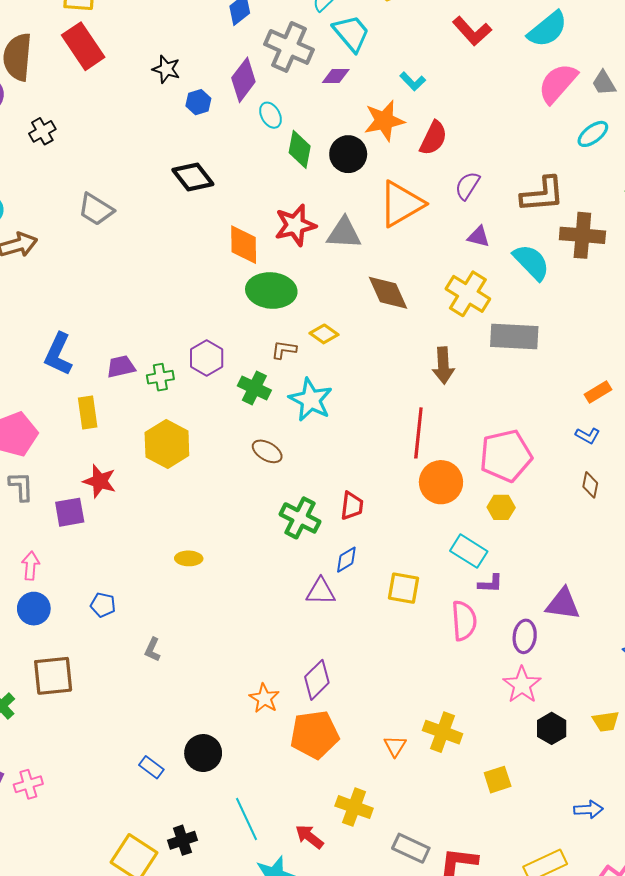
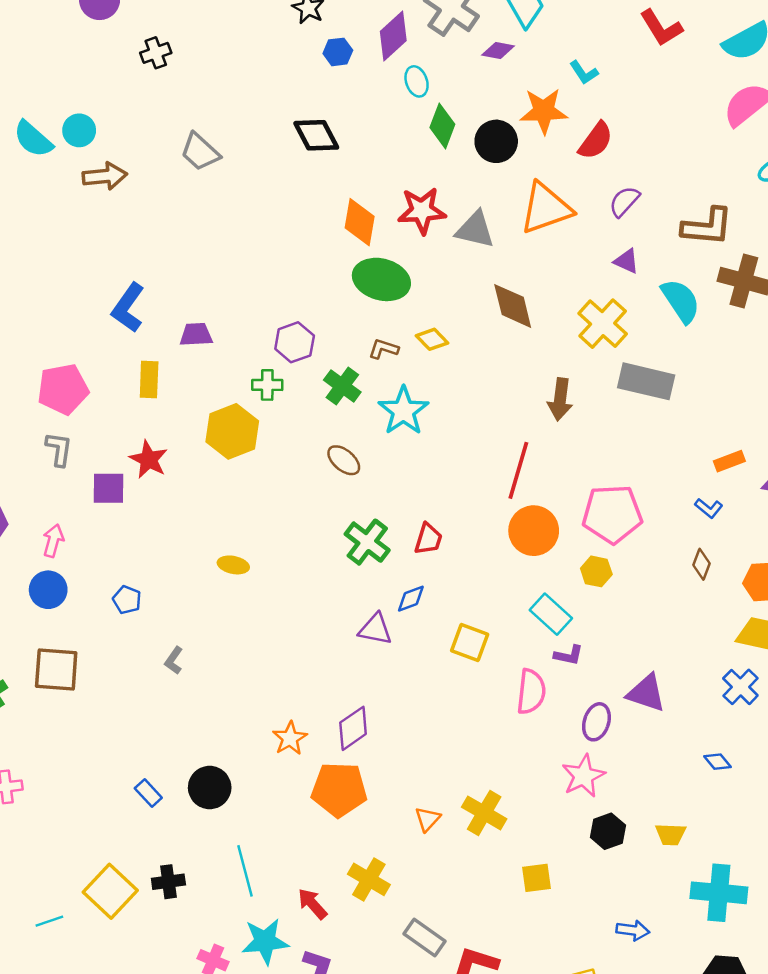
green cross: (160, 377) -> (267, 385), moved

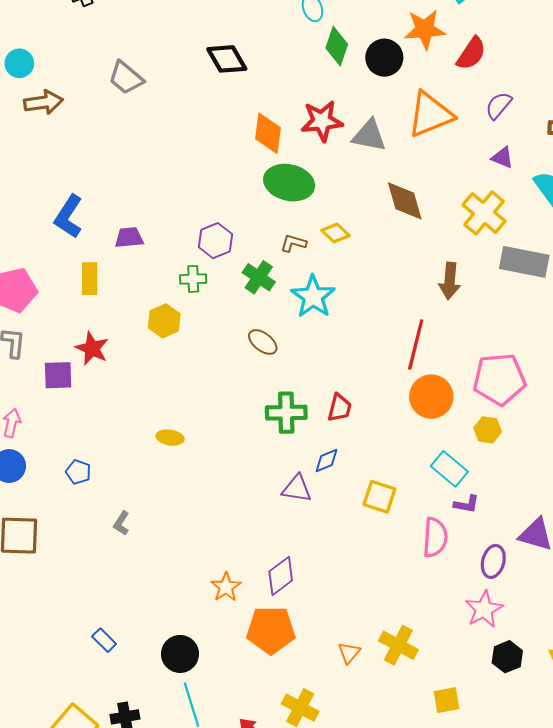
yellow hexagon: (232, 431) -> (164, 321), size x0.7
green cross: (367, 542) -> (286, 413), turned -36
black circle: (210, 788) -> (180, 654), moved

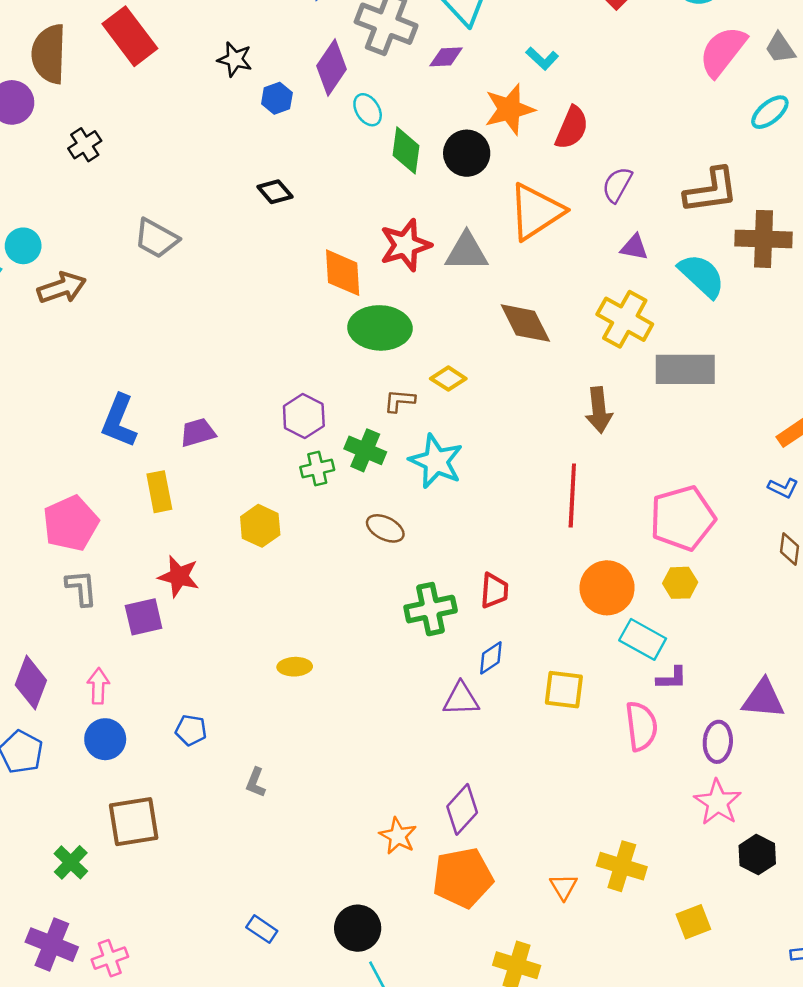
black diamond: (227, 59) -> (275, 192), size x0.7
green cross: (193, 279) -> (317, 469), moved
orange circle: (431, 397) -> (607, 588), moved

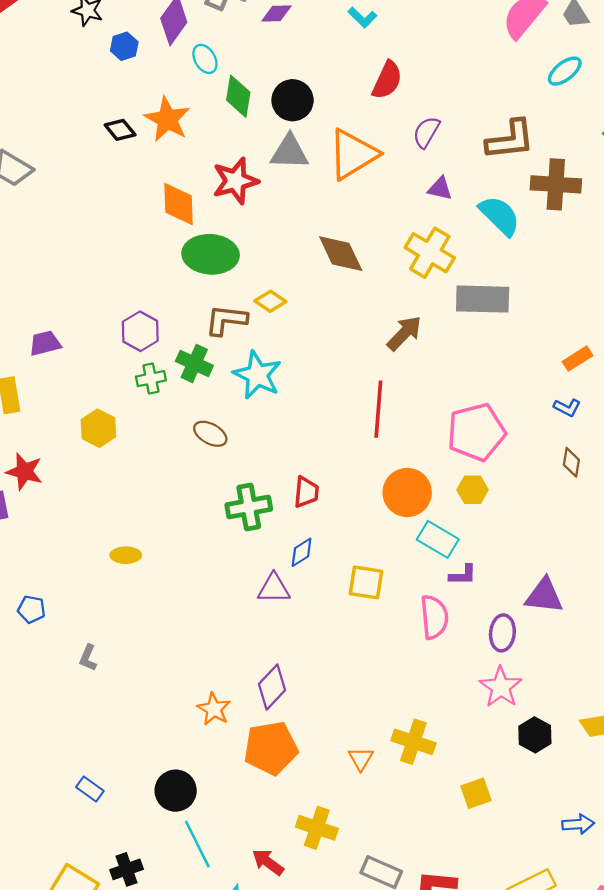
orange star: (509, 109) -> (167, 119), moved, turned -30
gray triangle: (467, 252) -> (289, 152), moved
brown L-shape: (399, 401) -> (226, 320), size x1.5
brown arrow: (599, 410) -> (404, 333), turned -132

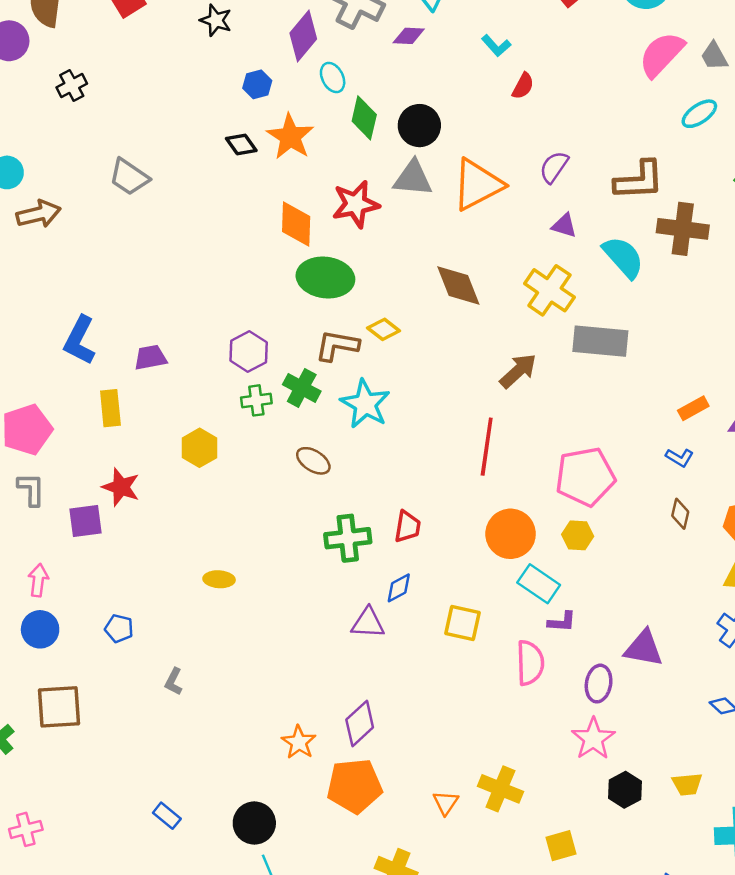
blue hexagon: (124, 46) -> (257, 84), moved
red semicircle: (387, 80) -> (523, 86), moved, size x0.7

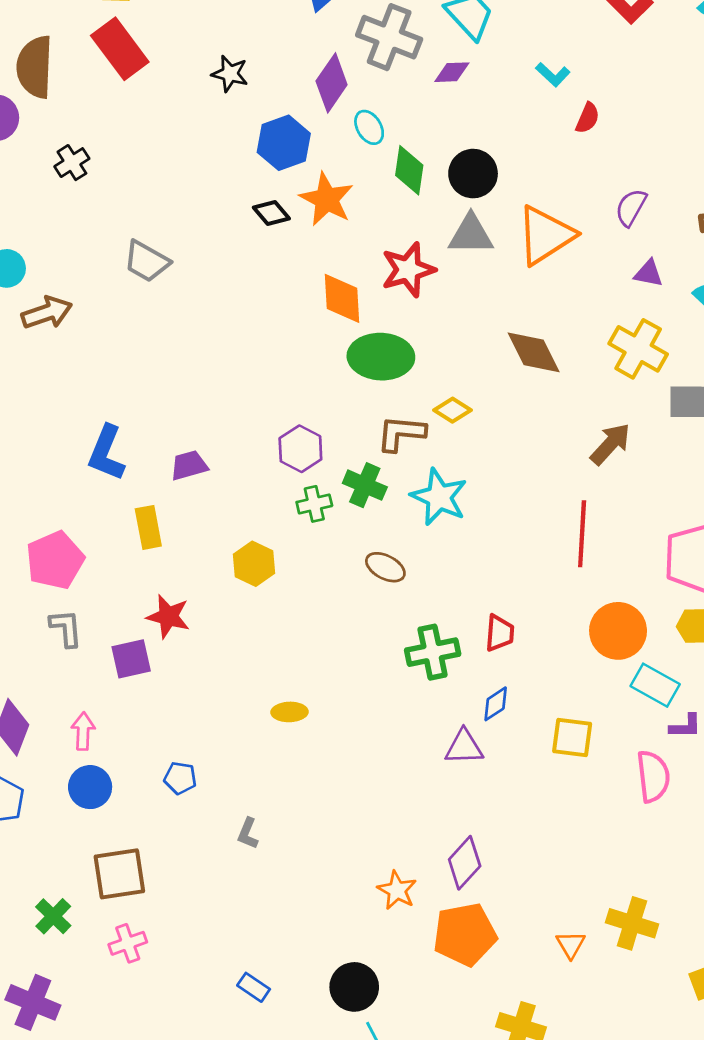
blue hexagon: (257, 84) -> (284, 143), size x1.6
pink cross: (26, 829) -> (128, 943), moved

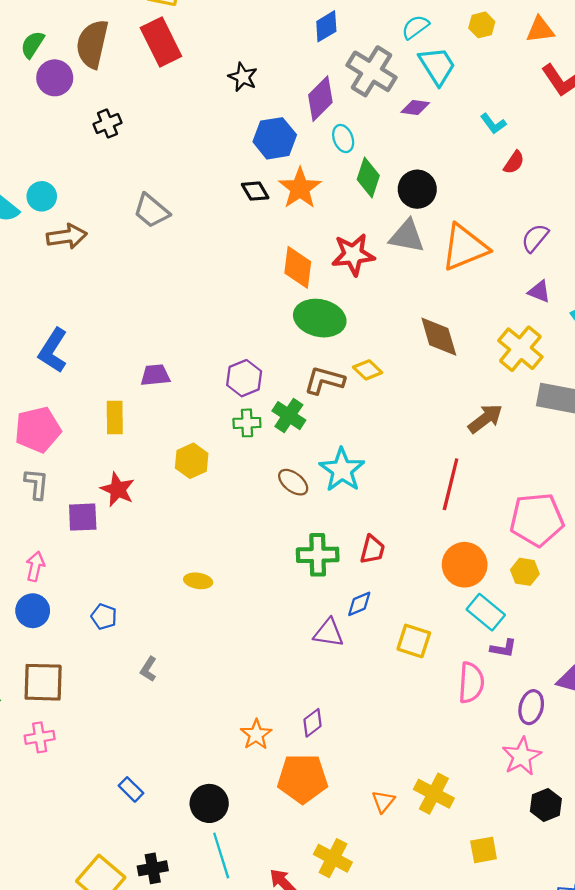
blue L-shape: (106, 453) -> (53, 350), moved
cyan star: (439, 497) -> (342, 470), moved
purple diamond: (465, 863) -> (313, 723), size x0.7

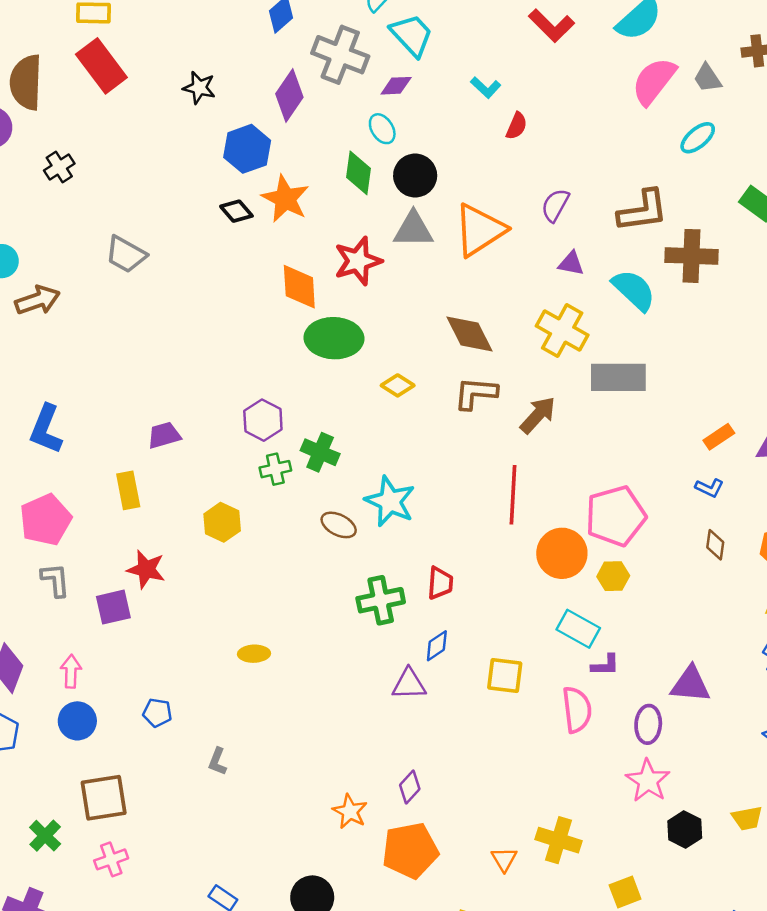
cyan ellipse: (343, 139) -> (382, 129), moved
brown L-shape: (324, 380) -> (476, 393), moved
orange circle: (465, 565) -> (562, 553), moved

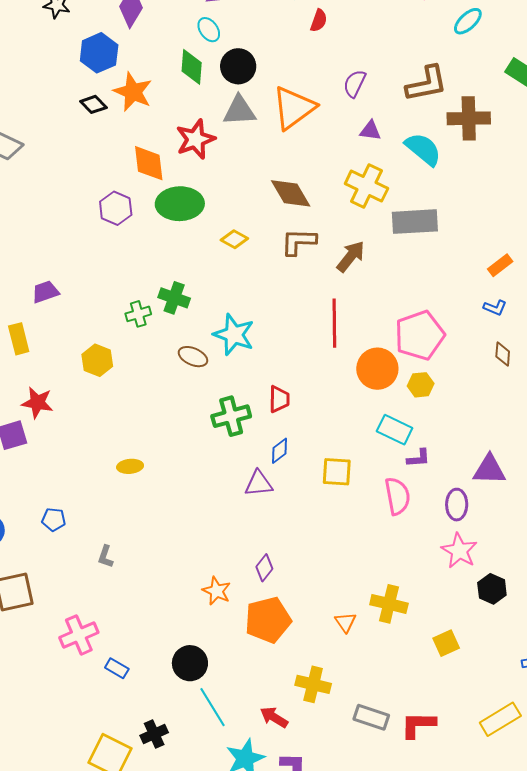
purple hexagon: (263, 420) -> (116, 208), moved
pink cross: (111, 859) -> (79, 635), moved, size x1.4

